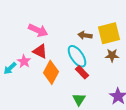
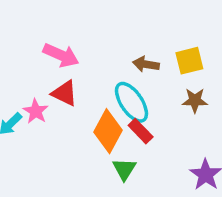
yellow square: (109, 33) -> (189, 61), size x0.7
orange diamond: (51, 72) -> (108, 131), moved
green triangle: (79, 99) -> (124, 169), moved

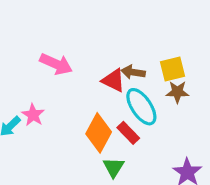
red triangle: (65, 93) -> (113, 80), moved
brown star: (195, 100) -> (177, 92), moved
cyan ellipse: (131, 102) -> (141, 107), moved

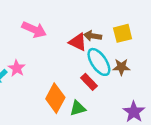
brown star: (177, 92) -> (121, 67), moved
orange diamond: (99, 133) -> (55, 98), moved
green triangle: (113, 167) -> (78, 108), turned 42

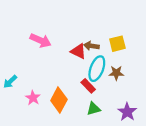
cyan ellipse: (99, 62) -> (97, 69), turned 55
pink star: (17, 68) -> (33, 98), moved
green triangle: (78, 108) -> (94, 109), moved

